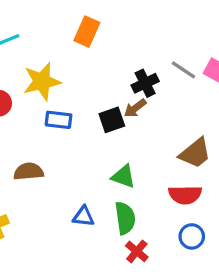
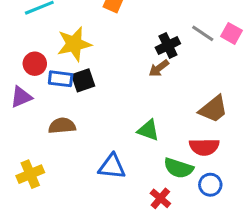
blue rectangle: (59, 120) -> (61, 79), moved
black square: (112, 120) -> (83, 80), moved
blue triangle: (84, 216) -> (112, 167), size x1.4
green semicircle: (125, 218) -> (179, 168), moved, turned 116

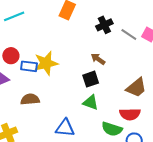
yellow star: (74, 44) -> (46, 63), moved
black cross: (168, 46) -> (104, 25), moved
brown arrow: (159, 68) -> (98, 59), turned 72
black square: (83, 80) -> (91, 79), moved

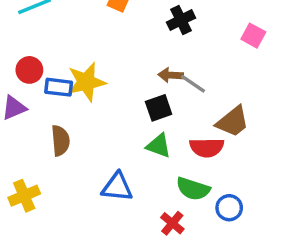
gray line: (129, 34) -> (193, 84), moved
brown arrow: (98, 59) -> (171, 75), turned -32
brown semicircle: (30, 99) -> (60, 141), turned 90
red semicircle: (130, 114) -> (207, 147), moved

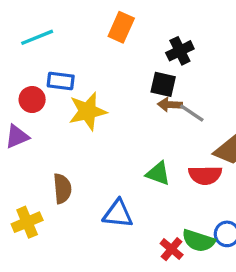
blue rectangle: (59, 87) -> (61, 81), moved
black square: (159, 108) -> (163, 84), moved, turned 32
brown semicircle: (60, 141) -> (62, 189), moved
green semicircle: (193, 189) -> (198, 241), moved

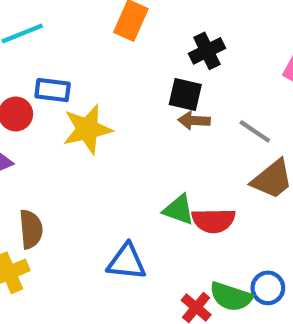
gray line: (192, 113) -> (255, 131), moved
red semicircle: (205, 175) -> (214, 221), moved
brown semicircle: (62, 189) -> (31, 229), moved

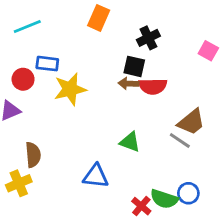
brown arrow: (194, 121) -> (129, 83), moved
gray line: (255, 131) -> (180, 141), moved
red semicircle: (214, 221) -> (153, 86), moved

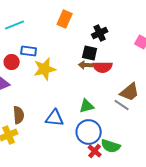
green triangle: (130, 142) -> (87, 106), turned -35
blue triangle: (96, 176) -> (55, 118), moved
blue circle: (188, 193) -> (89, 132), moved, size x1.6

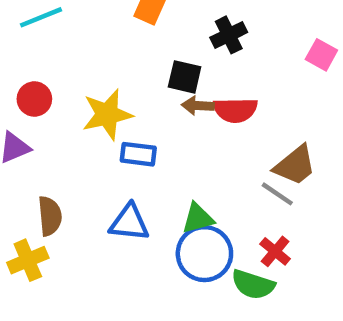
blue rectangle: (29, 51) -> (138, 154), moved
black square: (90, 53) -> (185, 77), moved
green triangle: (87, 106) -> (198, 218), moved
red cross: (95, 151) -> (275, 251), moved

